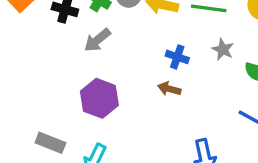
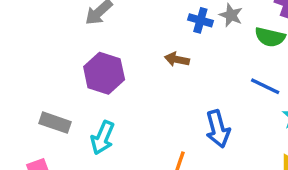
blue cross: (177, 57) -> (200, 20), moved

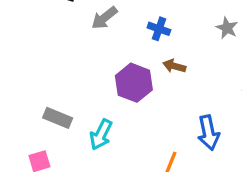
blue cross: (200, 20) -> (159, 29), moved
purple hexagon: (104, 73) -> (134, 83), moved

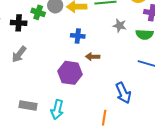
gray arrow: (104, 18) -> (19, 54), moved

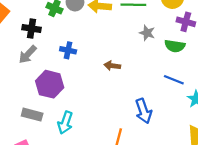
black cross: (19, 23) -> (32, 29), moved
blue cross: (78, 36) -> (68, 50), moved
purple hexagon: (70, 73) -> (50, 84), moved

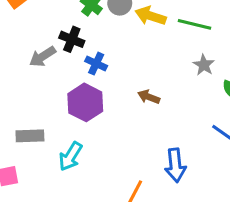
black cross: (32, 29) -> (72, 39), moved
purple hexagon: (50, 84) -> (85, 102), moved
gray rectangle: (32, 115) -> (30, 136), turned -30

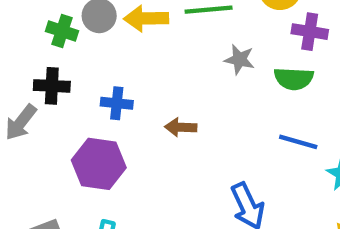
blue cross: (96, 64) -> (117, 103), moved

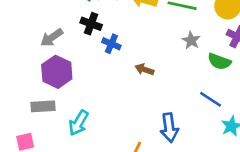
black cross: (52, 86) -> (91, 24), moved
purple hexagon: (99, 164) -> (57, 72), moved

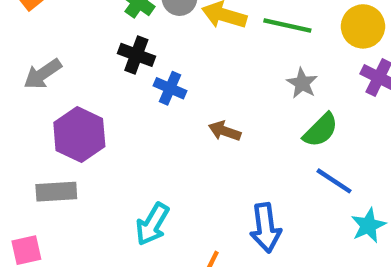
gray arrow: (52, 38) -> (43, 74), moved
green semicircle: (219, 61) -> (321, 130), moved, turned -65
cyan arrow: (79, 123) -> (152, 224), moved

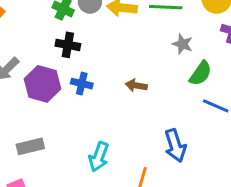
blue cross: (170, 88) -> (82, 84), moved
purple hexagon: (79, 134) -> (43, 84), moved

